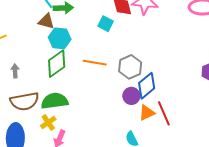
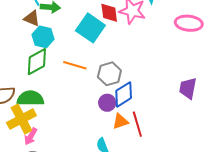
cyan square: (106, 24) -> (90, 28), size x1.8
yellow cross: (48, 122) -> (21, 119), size x1.8

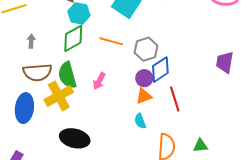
green semicircle: (30, 98) -> (67, 75), turned -104
orange triangle: (120, 121) -> (144, 96), moved
pink arrow: (31, 136) -> (99, 81), moved

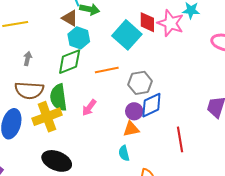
orange line: (111, 41) -> (107, 70), turned -35
red line: (175, 99) -> (180, 139), moved

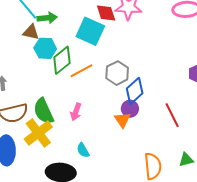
green diamond: (70, 62) -> (62, 60), moved
purple circle: (134, 111) -> (130, 109), moved
orange triangle: (131, 129) -> (122, 120), turned -36
cyan semicircle: (124, 153) -> (83, 150), moved

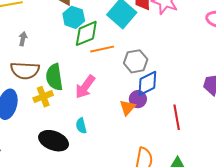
pink arrow: (76, 112) -> (85, 87), size x1.4
yellow cross: (38, 133) -> (43, 97), size x0.7

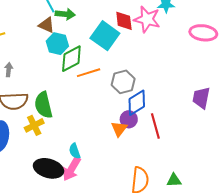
pink arrow: (85, 87) -> (72, 169), moved
red line: (177, 117) -> (155, 126), moved

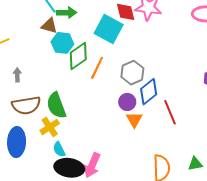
orange line: (89, 73) -> (97, 68), turned -40
purple circle: (129, 119) -> (127, 102), moved
cyan semicircle: (75, 151) -> (59, 149), moved

